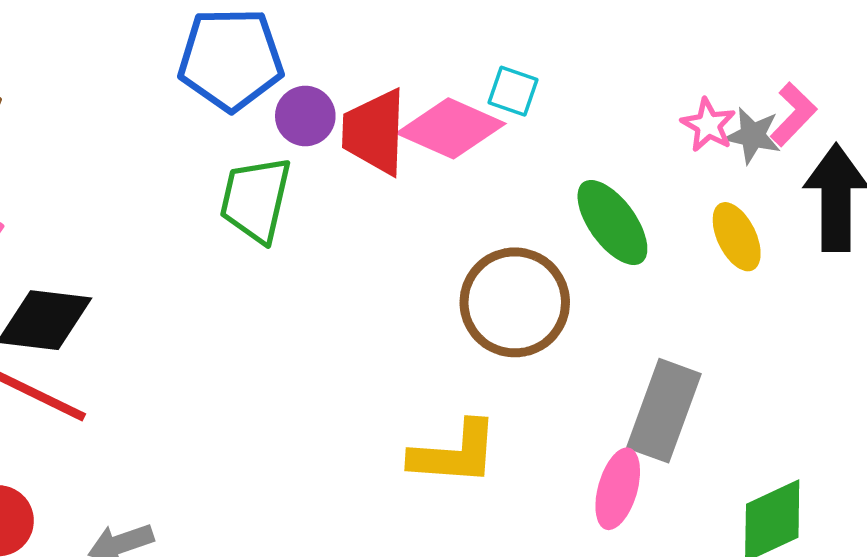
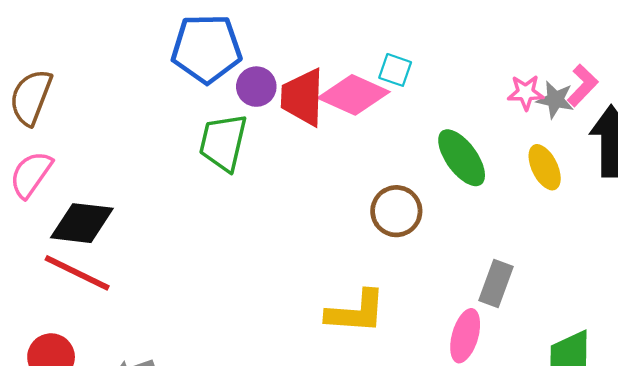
pink star: (708, 125) -> (526, 92), turned -30
brown circle: (515, 302) -> (396, 211), size x0.7
gray rectangle: (664, 411) -> (496, 284), size x0.7

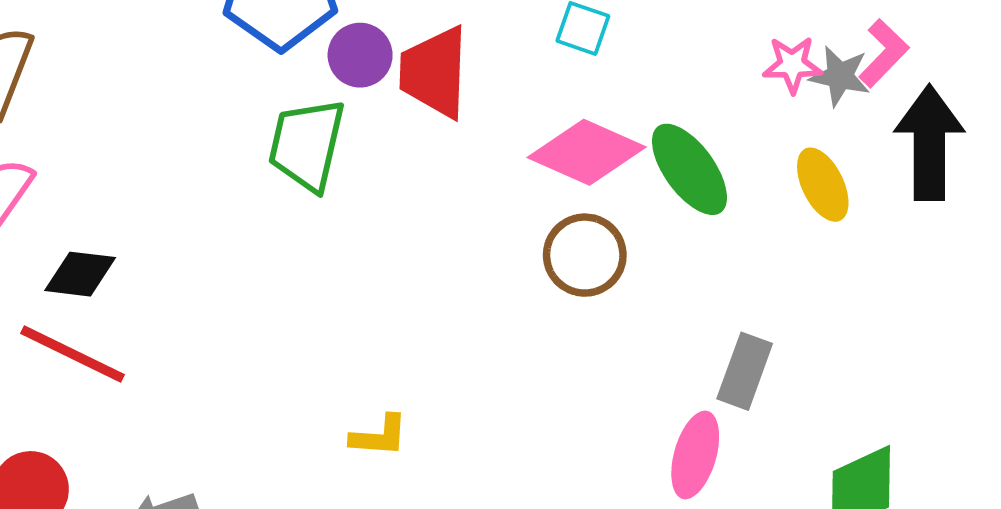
pink diamond: (354, 95) -> (587, 152), moved
black diamond: (82, 223) -> (80, 274), size x0.7
yellow L-shape: (356, 312) -> (379, 436), moved, size x0.6

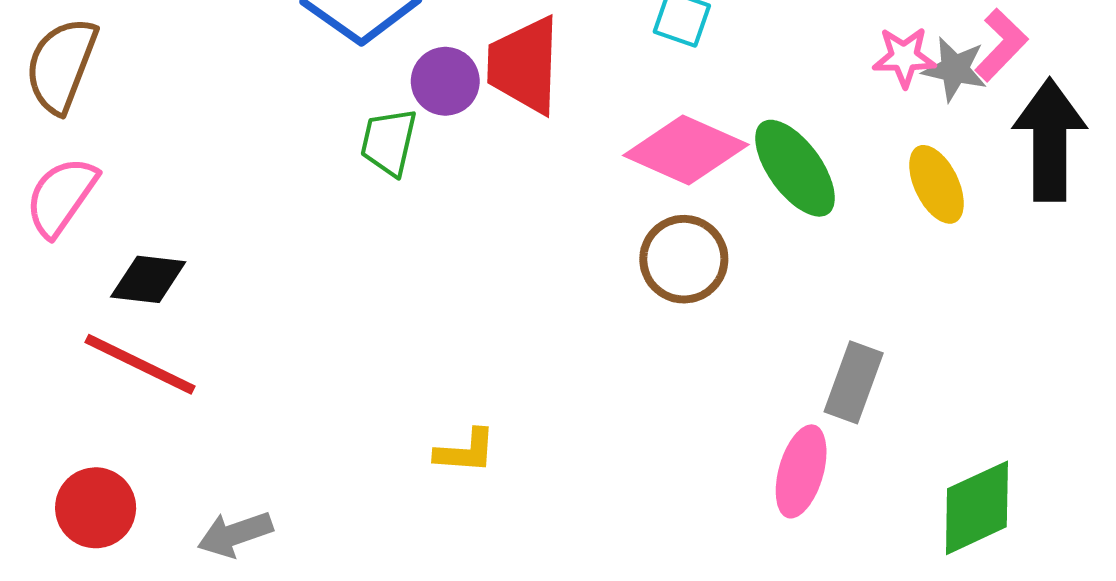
purple circle: (360, 55) -> (445, 81), moved
green trapezoid: (307, 145) -> (389, 142), size x0.7

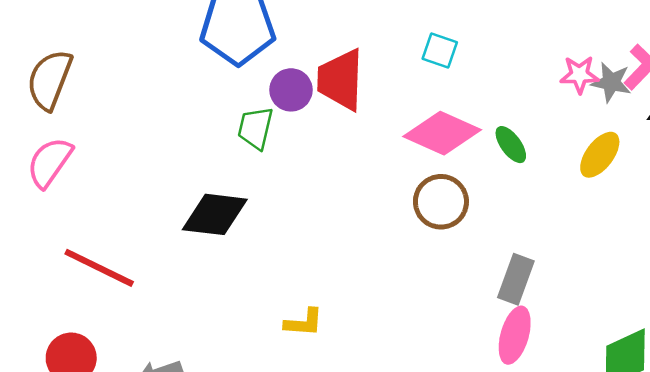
green ellipse: (795, 168) -> (511, 145), size x0.6
yellow ellipse: (937, 184) -> (600, 155), turned 63
black diamond: (148, 279) -> (215, 214), moved, size x1.4
gray rectangle: (854, 382) -> (516, 279), moved

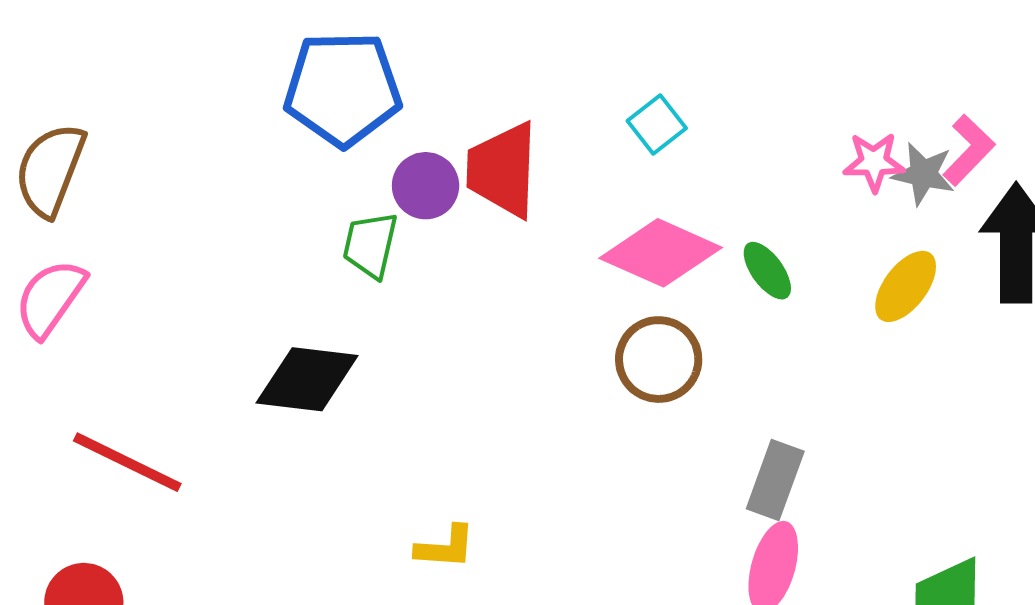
cyan square: (440, 51) -> (657, 124), turned 33

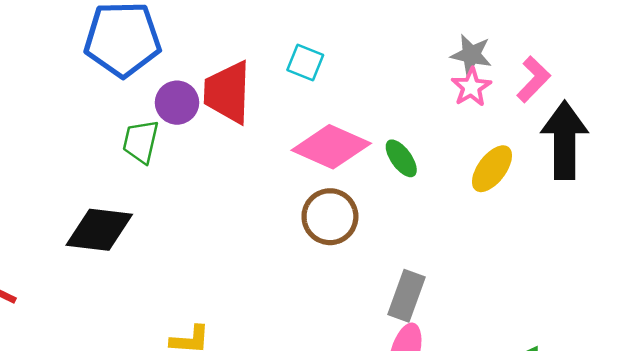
cyan square: (657, 124) -> (305, 62), moved, turned -30
pink star: (874, 162) -> (471, 87), turned -30
gray star: (923, 174) -> (471, 55), moved

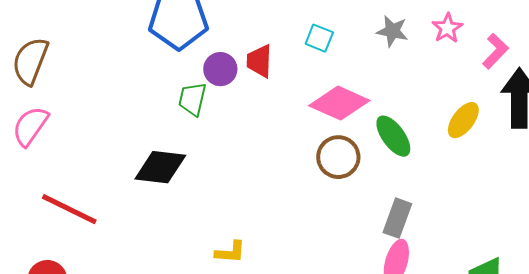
gray star: (471, 55) -> (392, 31), moved
pink star: (471, 87) -> (447, 28), moved
red trapezoid: (228, 92) -> (259, 61), size x0.7
green ellipse: (401, 158) -> (393, 136), moved, size x1.4

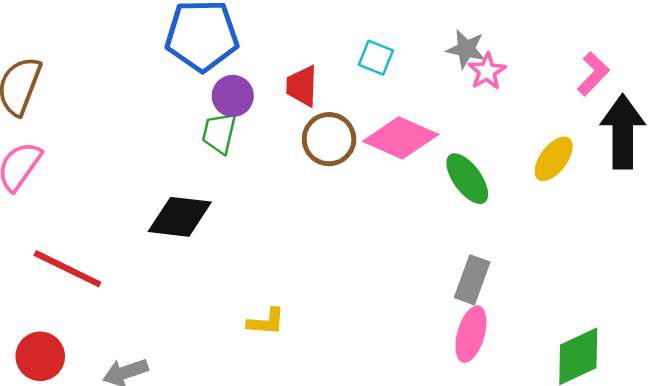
pink star: (447, 28) -> (487, 71), moved
purple circle: (220, 69) -> (233, 96), moved
brown circle: (338, 157) -> (329, 139), moved

